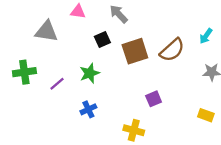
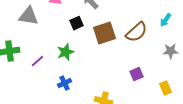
purple square: (154, 99) -> (136, 74), moved
yellow rectangle: (206, 115) -> (166, 88), turned 48

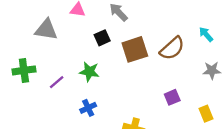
cyan arrow: (166, 20) -> (206, 34), turned 104
green star: (66, 52) -> (89, 72), turned 30

